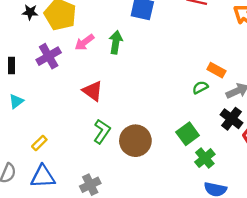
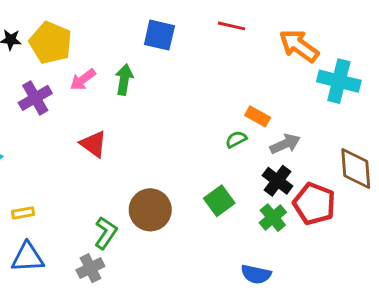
green L-shape: (102, 131) -> (106, 233), moved
yellow rectangle: (39, 143) -> (23, 213), turned 35
green cross: (205, 158) -> (273, 218), moved

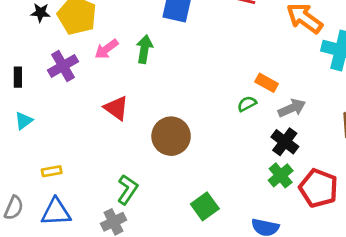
green square: (219, 201) -> (205, 206), moved
red pentagon: (314, 204) -> (319, 188), moved
brown circle: (150, 210) -> (171, 136), moved

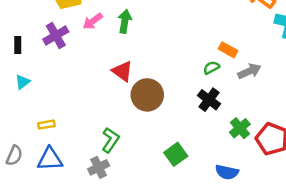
red triangle: (116, 108) -> (122, 71), moved
black cross: (285, 142) -> (209, 100), moved

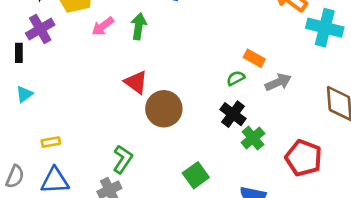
purple cross: (56, 36) -> (40, 29), moved
green cross: (240, 128) -> (253, 138), moved

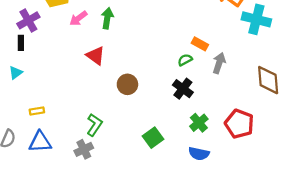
black rectangle: (19, 53) -> (21, 43), moved
red triangle: (136, 82) -> (95, 56), moved
gray arrow: (278, 82) -> (219, 63), turned -48
brown circle: (164, 109) -> (127, 84), size x0.7
green cross: (253, 138) -> (199, 123), moved

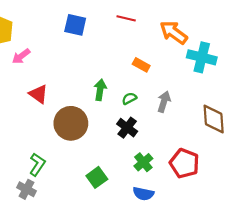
green arrow: (107, 18) -> (100, 90), moved
orange rectangle: (200, 44) -> (141, 65), moved
brown circle: (127, 84) -> (71, 123), size x1.6
gray cross: (84, 149) -> (27, 189), turned -36

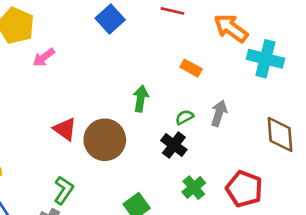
blue square: (75, 25) -> (110, 19), turned 35
red triangle: (38, 94) -> (65, 129), moved
green semicircle: (129, 98) -> (184, 117), moved

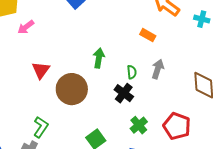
cyan cross: (265, 59) -> (202, 19), moved, size x0.6
orange rectangle: (191, 68) -> (148, 35), moved
green semicircle: (184, 117) -> (132, 72), turned 112
red triangle: (65, 129) -> (41, 70), moved, turned 30

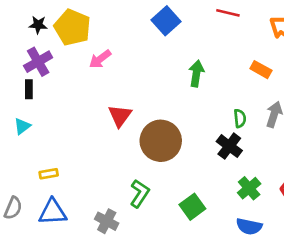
green arrow: (99, 58) -> (196, 74), moved
green L-shape: (41, 127) -> (140, 194), moved

